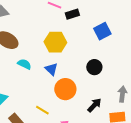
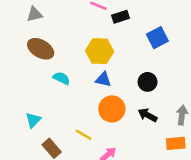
blue triangle: (51, 69) -> (103, 79), moved, turned -32
black arrow: (94, 105) -> (148, 115), moved, turned -105

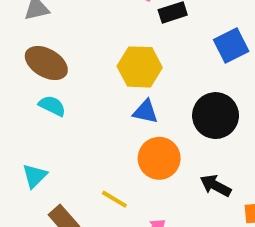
cyan semicircle: (61, 78) -> (52, 106), moved
black circle: (148, 82) -> (216, 116), size x1.5
black arrow: (148, 115) -> (216, 186), moved

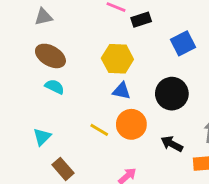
yellow line: (114, 199) -> (99, 130), moved

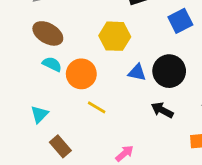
blue triangle: (122, 91) -> (137, 72), moved
orange circle: (131, 124) -> (81, 74), moved
black arrow: (172, 144) -> (162, 110), moved

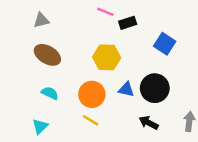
blue square: (180, 21) -> (165, 44), turned -30
cyan semicircle: (52, 64) -> (50, 93), moved
orange circle: (81, 74) -> (92, 94), moved

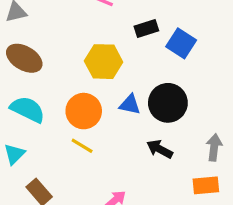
black rectangle: (128, 23) -> (146, 29), moved
cyan semicircle: (50, 93) -> (28, 109), size x1.5

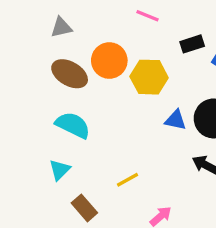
orange circle: (84, 111) -> (109, 61), moved
yellow line: (82, 146) -> (128, 180), moved, turned -60

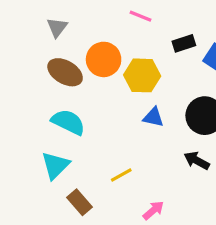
gray triangle: (61, 27) -> (57, 27), turned -40
blue triangle: (176, 120) -> (153, 117), moved
cyan triangle: (60, 170) -> (55, 165), size x1.4

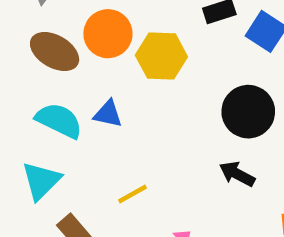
blue triangle: (153, 117) -> (108, 114), moved

